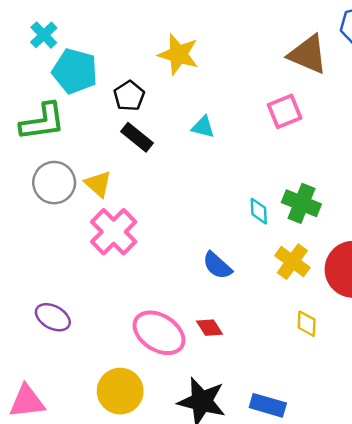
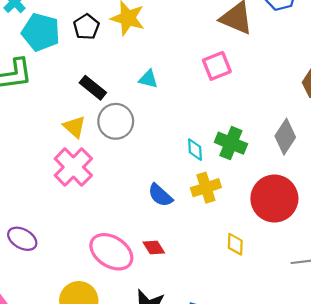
black pentagon: (129, 96) -> (86, 27), moved
gray circle: (54, 183) -> (116, 121), moved
yellow triangle: (98, 184) -> (74, 127), moved
yellow cross: (292, 262) -> (206, 188), moved, turned 36

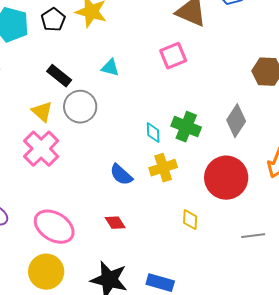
pink ellipse: (111, 252) -> (54, 227), moved

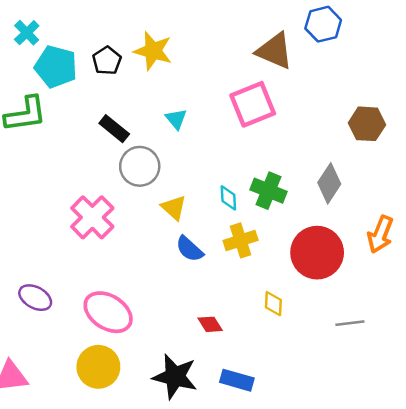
pink square: (173, 56) -> (253, 104), size x1.4
cyan triangle: (110, 68) -> (176, 119), turned 36
yellow triangle: (42, 112) -> (174, 208), moved
red diamond: (115, 223) -> (210, 324), moved

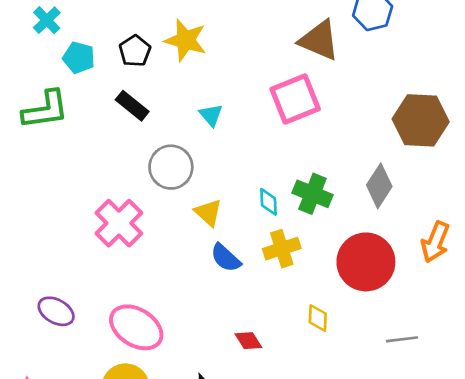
cyan pentagon: (56, 67) -> (79, 58), size x0.7
brown hexagon: (367, 124) -> (421, 120), size x1.4
black rectangle: (114, 129) -> (132, 106), moved

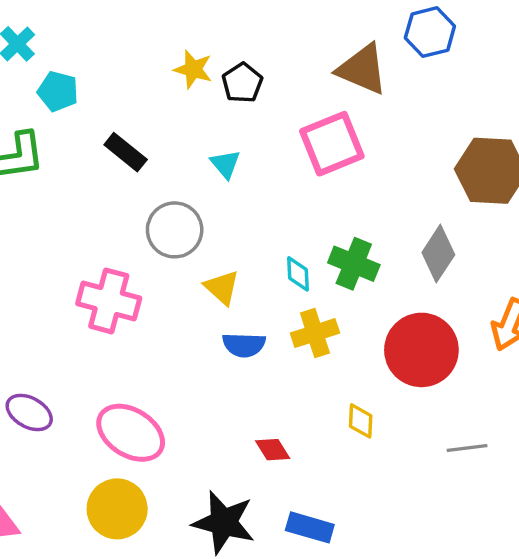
yellow star: (186, 40) -> (193, 69), size x0.7
black pentagon: (135, 51) -> (242, 83), moved
pink cross: (119, 223) -> (109, 301), turned -30
blue semicircle: (226, 258) -> (244, 345), turned -40

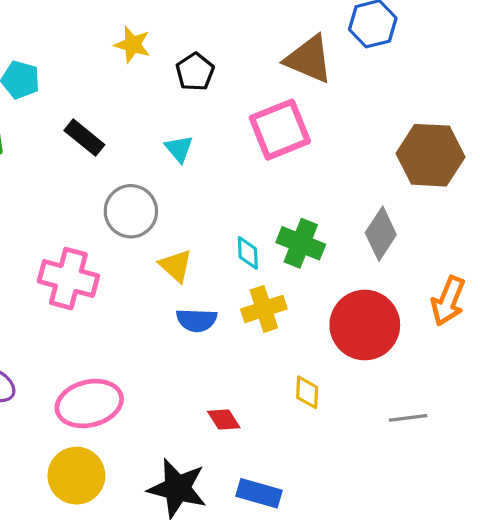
yellow star: (193, 69) -> (132, 45), moved
pink ellipse: (131, 433) -> (89, 404), turned -46

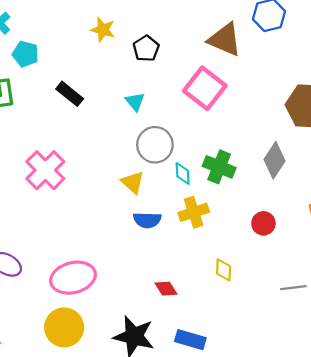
pink square: (280, 130) -> (205, 88), turned -30
gray circle: (131, 211) -> (155, 145), moved
pink cross: (68, 279) -> (45, 170), moved, turned 30
red circle: (365, 325) -> (263, 223), size x0.5

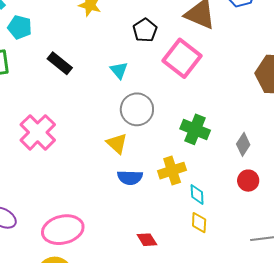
black pentagon: (146, 48) -> (145, 30), moved
gray diamond: (275, 160) -> (243, 144), moved, size x0.7
cyan diamond: (183, 174) -> (197, 195), moved
red circle: (263, 223) -> (248, 181), moved

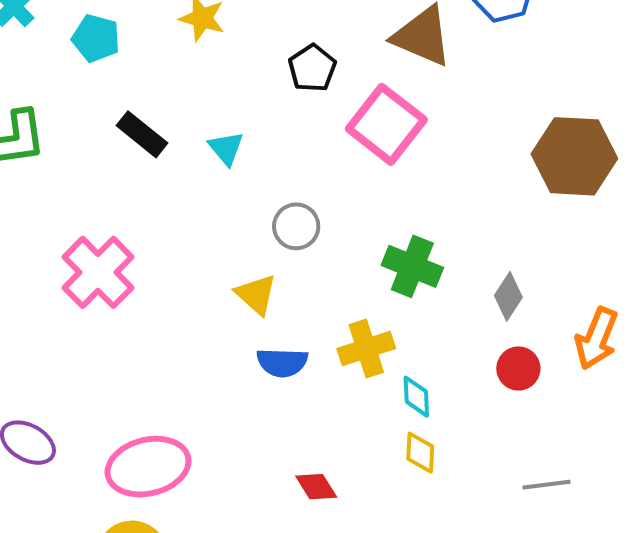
cyan pentagon: (20, 27) -> (96, 38), moved
cyan triangle: (119, 70) -> (226, 148), moved
gray circle: (137, 109) -> (296, 226), size x0.7

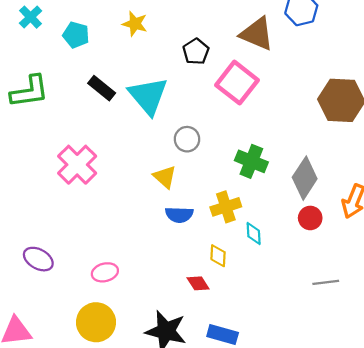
cyan triangle: (226, 148) -> (148, 96), size x2.0
gray diamond: (508, 296) -> (305, 178), size x1.6
yellow diamond: (420, 453) -> (218, 256), moved
pink ellipse: (148, 467) -> (105, 272), size x0.6

